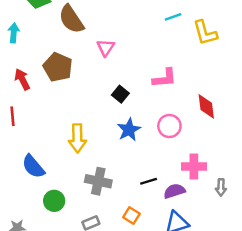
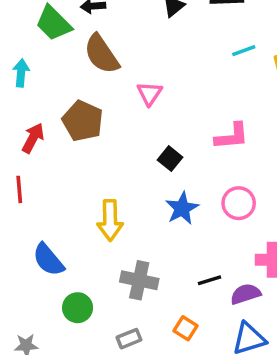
red arrow: (22, 79) -> (33, 138), turned 55

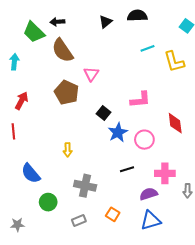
brown pentagon: (83, 121) -> (67, 92), moved
blue star: (182, 208) -> (118, 132), moved
yellow arrow: (110, 220) -> (68, 150), size x0.6
black line: (209, 280) -> (127, 169), moved

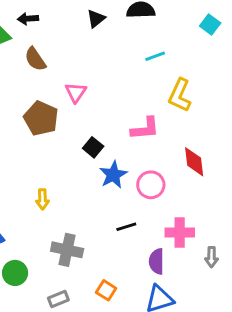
brown semicircle: (62, 50) -> (35, 59), size x0.7
yellow L-shape: (174, 62) -> (180, 95), moved, turned 40
purple semicircle: (149, 194) -> (157, 261), turned -72

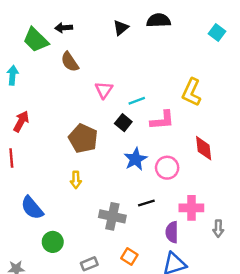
cyan line: (155, 56) -> (137, 101), moved
brown pentagon: (41, 118) -> (83, 138), moved
black square: (93, 147) -> (123, 123), moved
gray cross: (67, 250) -> (112, 216), moved

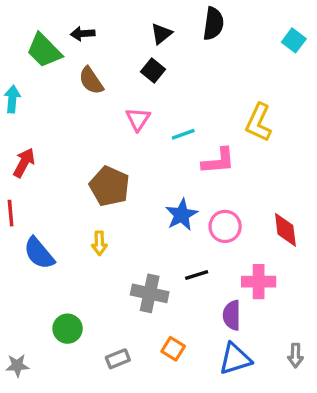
black semicircle: (159, 20) -> (213, 24), turned 100
black square: (123, 123) -> (153, 71), moved
red diamond: (204, 148) -> (285, 230), moved
blue semicircle: (32, 208) -> (39, 253), moved
gray arrow: (218, 229) -> (295, 355), moved

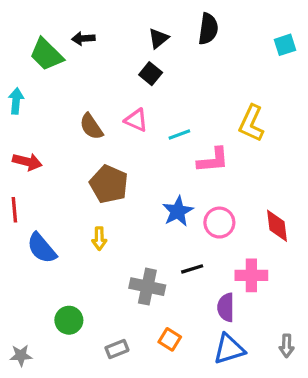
cyan square: (294, 40) -> (285, 45), turned 35
brown semicircle: (91, 81) -> (91, 126), moved
pink triangle: (138, 119) -> (136, 120), turned -40
red arrow: (24, 163) -> (27, 162), turned 76

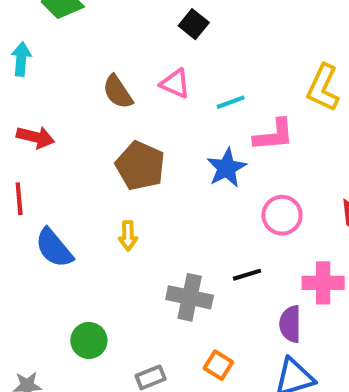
blue star: (178, 211) -> (227, 168), moved

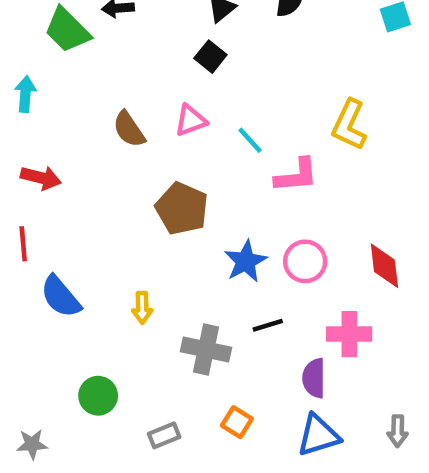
pink triangle: (175, 84) -> (191, 120), turned -44
cyan line: (231, 102) -> (250, 140), turned 68
brown pentagon: (140, 166) -> (182, 209), moved
blue star: (227, 168) -> (246, 261), moved
yellow arrow: (128, 236) -> (142, 308), moved

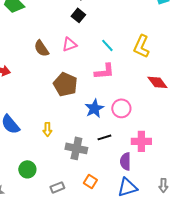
cyan line: (250, 140) -> (107, 45), moved
pink L-shape: (296, 175) -> (104, 71), moved
red diamond: (384, 266) -> (157, 82), moved, turned -30

